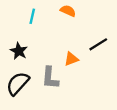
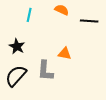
black line: (98, 44) -> (89, 21), moved, turned 36
orange triangle: (71, 59) -> (65, 54), turned 32

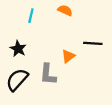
black line: (89, 21) -> (93, 43), moved
orange triangle: (65, 54) -> (68, 56), turned -48

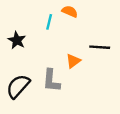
cyan line: (31, 16) -> (49, 22), moved
black star: (18, 49) -> (17, 40), moved

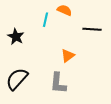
black line: (100, 47) -> (92, 29), moved
gray L-shape: (51, 81) -> (58, 83), moved

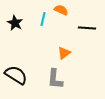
black star: (16, 37) -> (15, 23), moved
black semicircle: (17, 79) -> (16, 75), turned 80

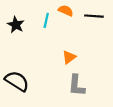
black line: (87, 28) -> (94, 16), moved
gray L-shape: (55, 79) -> (77, 85), moved

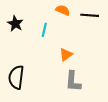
cyan line: (46, 20) -> (44, 30), moved
black semicircle: (17, 81) -> (16, 77), turned -115

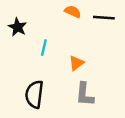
cyan line: (44, 30) -> (44, 48), moved
black semicircle: (16, 77) -> (34, 94), moved

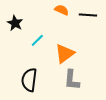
cyan line: (44, 48) -> (37, 40), turned 32
orange triangle: (76, 63) -> (65, 54), size x1.5

